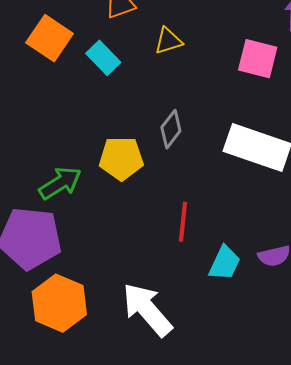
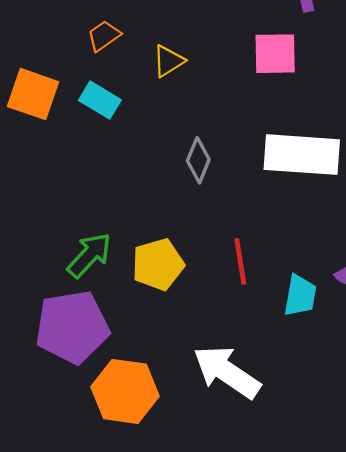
yellow pentagon: (121, 158) -> (158, 264), moved

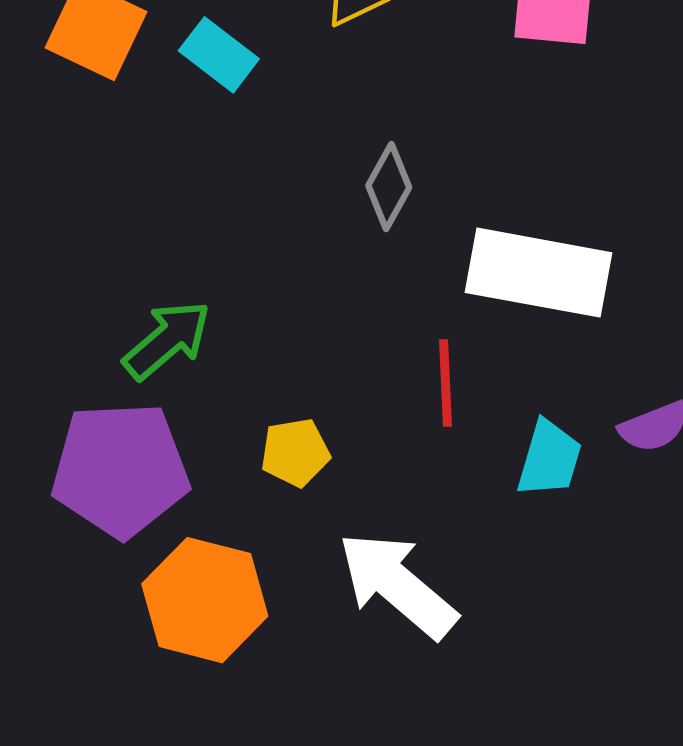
white rectangle: (302, 155) -> (539, 273), moved
yellow pentagon: (158, 264) -> (295, 452), moved, size x0.7

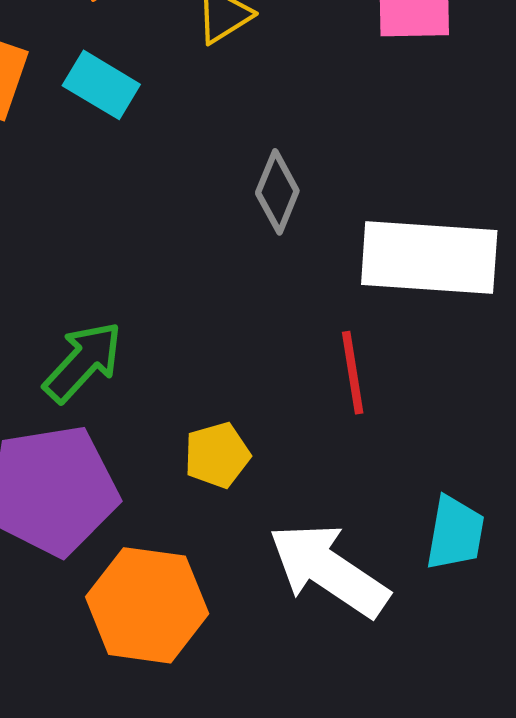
cyan trapezoid: (549, 459) -> (455, 533), moved

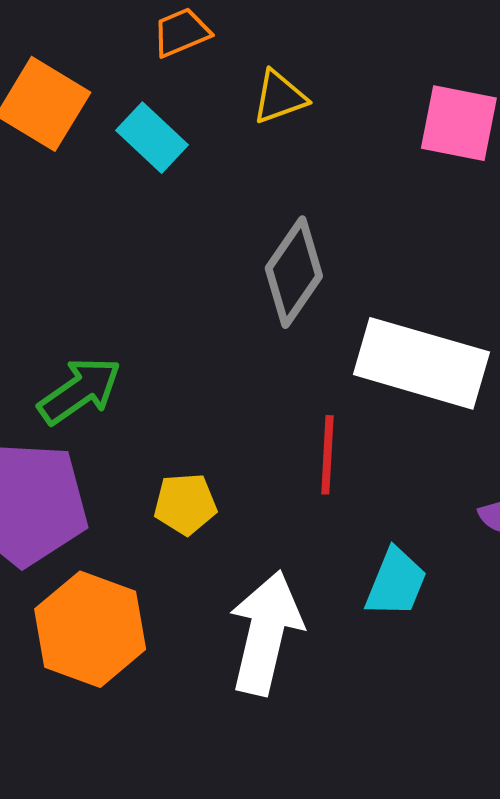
gray diamond: (277, 192) -> (294, 272), size x1.4
cyan trapezoid: (455, 533) -> (396, 583), moved
white arrow: (329, 570) -> (266, 633), turned 57

